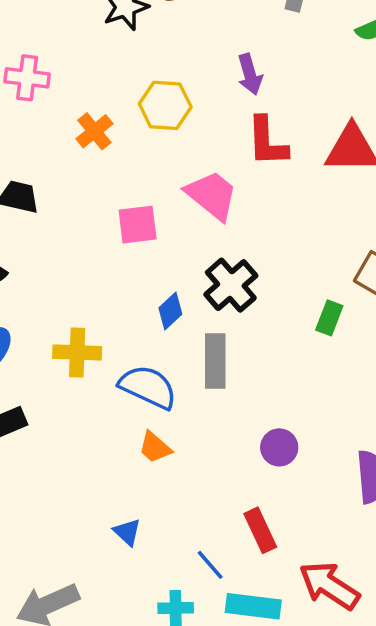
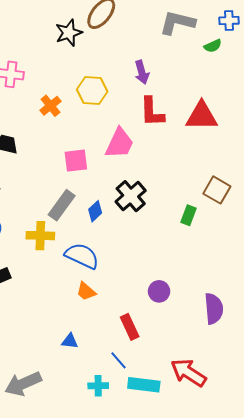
pink trapezoid: (212, 195) -> (119, 143), turned 76
gray rectangle: (215, 361) -> (62, 205), moved, turned 36
red rectangle: (260, 530) -> (130, 327), moved
blue triangle: (127, 532) -> (70, 341), turned -36

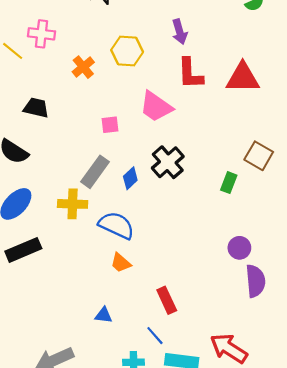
pink trapezoid: (119, 143) -> (156, 107), turned 100
pink square: (76, 161) -> (110, 125), size x0.7
purple circle: (159, 291) -> (239, 248), moved

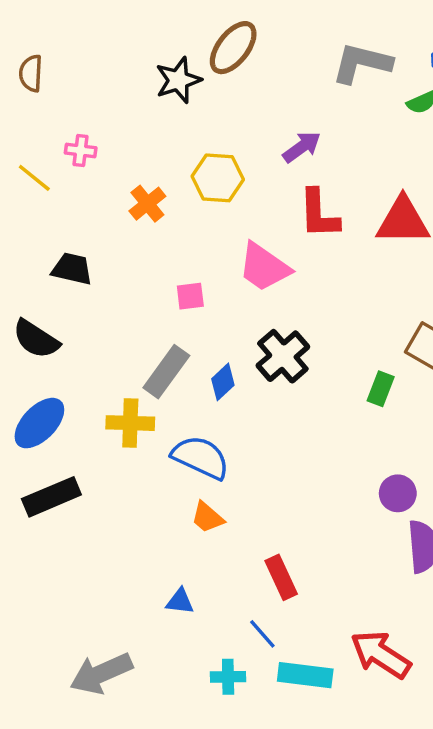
purple arrow: (180, 32) -> (302, 147), turned -110
pink cross: (42, 34) -> (81, 150), size x0.7

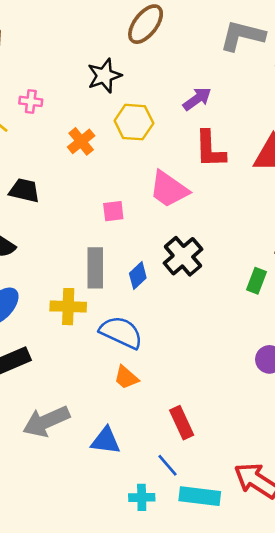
black star: (178, 80) -> (104, 76), moved
gray rectangle: (166, 372) -> (95, 268), turned -36
blue triangle: (180, 601) -> (106, 441), size x1.4
gray arrow: (101, 673) -> (46, 421), moved

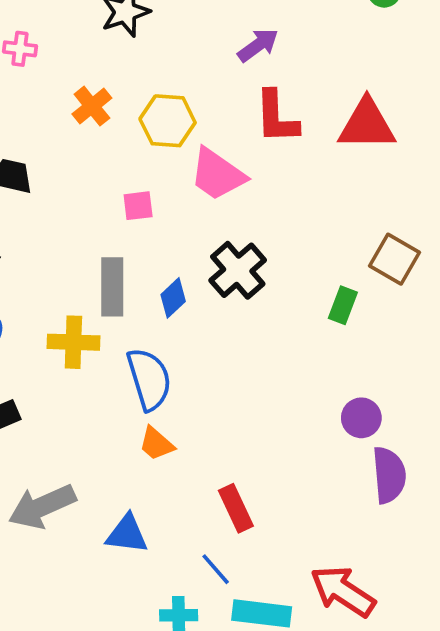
yellow hexagon: (134, 122) -> (168, 121), moved
blue semicircle: (121, 332) -> (149, 379), turned 48

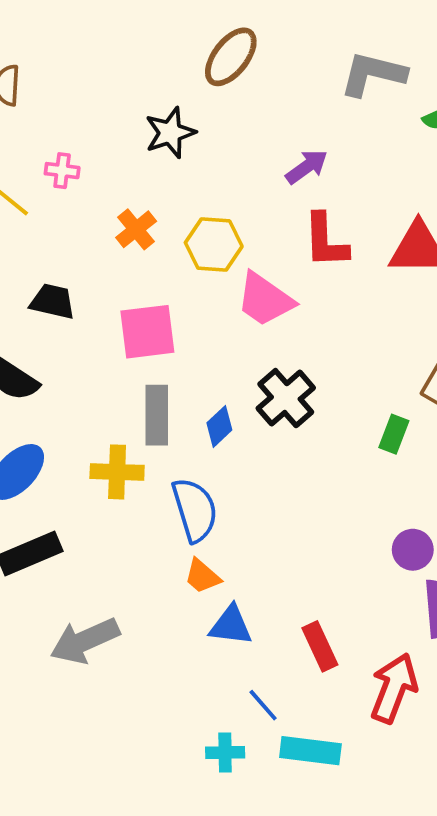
pink square: (138, 206) -> (147, 332), moved, size x1.8
red rectangle: (236, 508) -> (320, 646), moved
blue triangle: (127, 534) -> (231, 626), moved
red arrow: (343, 591) -> (394, 688), moved, turned 78

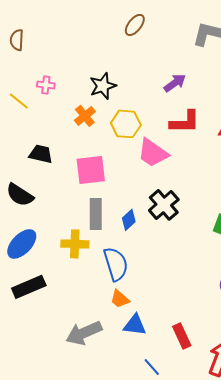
brown ellipse: (231, 57) -> (135, 25), size x0.7
black star: (170, 133) -> (103, 86), moved
red L-shape: (326, 241) -> (185, 122), turned -88
gray arrow: (85, 641) -> (84, 333), moved

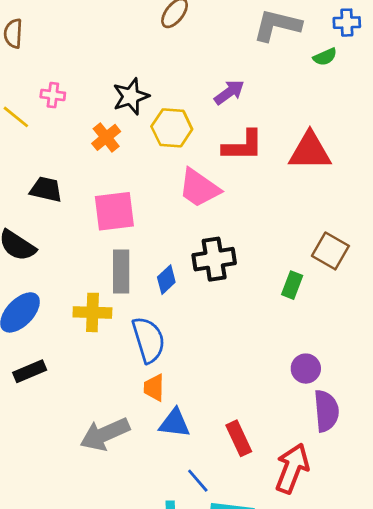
yellow hexagon: (126, 124) -> (172, 128), moved
black cross: (164, 205) -> (214, 259), turned 32
black rectangle: (29, 287) -> (30, 371), size x0.7
orange trapezoid: (120, 299) -> (154, 388), turned 50

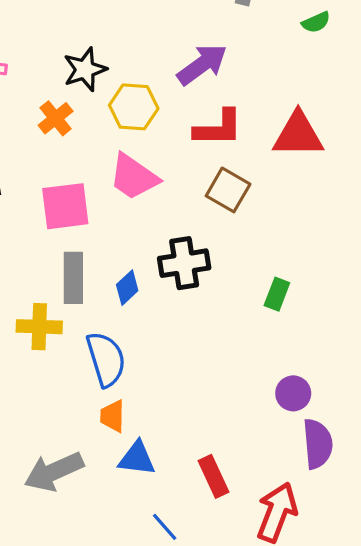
purple arrow: (229, 92) -> (202, 65), size x1.4
pink trapezoid: (199, 188) -> (134, 177), moved
brown square: (330, 251) -> (228, 190), moved

